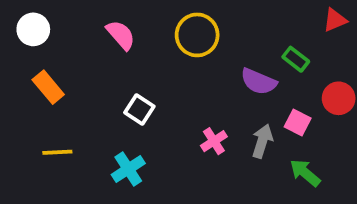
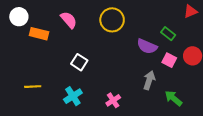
orange rectangle: (48, 87) -> (39, 34), moved, turned -36
pink square: (298, 122) -> (169, 60), moved
pink cross: (214, 141) -> (113, 100), moved

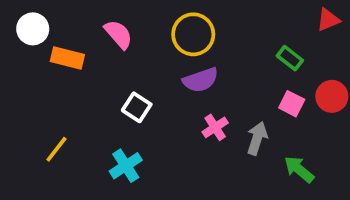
purple semicircle: (147, 46) -> (201, 80), moved, turned -42
yellow line: (33, 87) -> (56, 149), turned -49
pink cross: (113, 100) -> (215, 127), moved

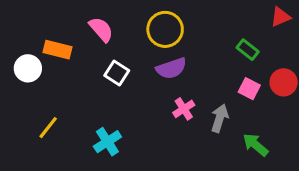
white circle: (33, 29) -> (28, 68), moved
white square: (137, 107) -> (117, 73), moved

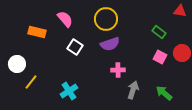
red triangle: (280, 17) -> (180, 11), turned 32
white circle: (28, 68) -> (17, 64), moved
pink cross: (184, 109) -> (118, 70), turned 32
gray arrow: (220, 118) -> (133, 90), moved

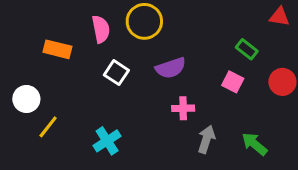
pink semicircle: (65, 19) -> (101, 29), turned 30
yellow circle: (106, 19) -> (144, 21), moved
pink square: (160, 57) -> (233, 82), moved

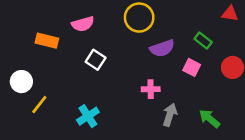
yellow circle: (144, 21) -> (139, 18), moved
pink semicircle: (101, 29) -> (83, 24), turned 85
purple semicircle: (171, 68) -> (162, 48), moved

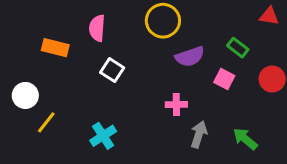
pink semicircle: (83, 24) -> (97, 28), turned 110

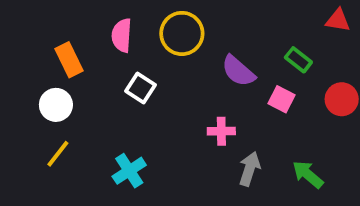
yellow circle: (163, 21) -> (182, 33), moved
orange rectangle: (55, 48) -> (69, 60), turned 50
purple semicircle: (190, 57) -> (238, 71), turned 60
white circle: (25, 95) -> (56, 105), moved

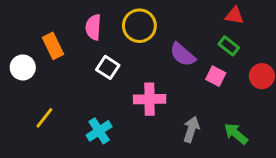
red triangle: (338, 20) -> (234, 16), moved
white circle: (56, 105) -> (23, 67), moved
pink cross: (221, 131) -> (150, 99), moved, size x1.5

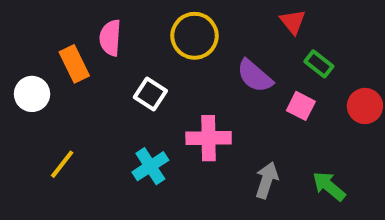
red triangle: (234, 16) -> (293, 22), moved, turned 42
pink semicircle: (93, 27) -> (110, 38), moved
cyan cross: (99, 131) -> (150, 166), moved

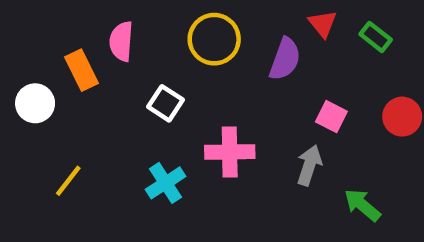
green rectangle: (319, 64) -> (376, 37), moved
purple semicircle: (255, 76) -> (285, 59), moved, turned -111
gray arrow: (267, 180) -> (309, 165), moved

